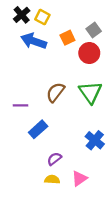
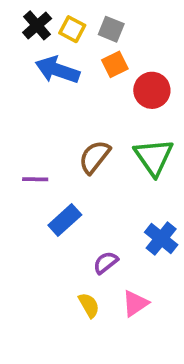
gray square: (94, 30) -> (111, 29), moved, turned -32
purple semicircle: (54, 159) -> (106, 263), moved
yellow semicircle: (52, 180) -> (89, 305), turned 56

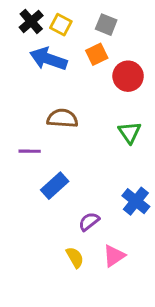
gray square: (111, 29) -> (106, 25), moved
brown semicircle: (94, 157) -> (62, 118), moved, turned 56
green triangle: (154, 157) -> (130, 132), size x0.7

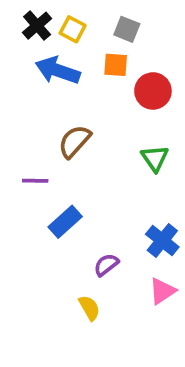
orange square: (97, 54) -> (116, 65), turned 30
brown semicircle: (62, 118) -> (74, 141), turned -52
pink triangle: (114, 256) -> (162, 291), moved

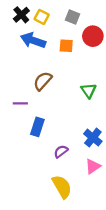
orange square: (116, 65) -> (66, 46), moved
red circle: (153, 91) -> (93, 36), moved
blue rectangle: (65, 222) -> (37, 127), turned -30
yellow semicircle: (89, 308) -> (62, 187), moved, size x1.6

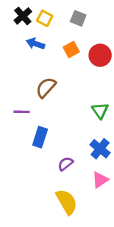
red circle: (93, 36) -> (100, 55), moved
blue arrow: (33, 40) -> (35, 44), size x0.7
orange square: (66, 46) -> (71, 49), turned -32
green triangle: (89, 91) -> (100, 111), moved

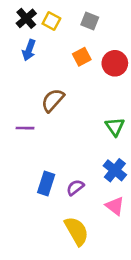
blue arrow: (35, 44) -> (29, 50), moved, turned -90
blue rectangle: (40, 137) -> (46, 184), moved
pink triangle: (100, 180) -> (115, 206), turned -48

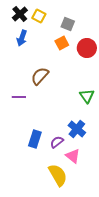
gray square: (90, 21) -> (68, 24), moved
blue cross: (115, 170) -> (77, 129), moved
pink triangle: (115, 206) -> (73, 156), moved

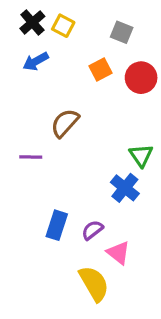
gray square: (68, 24) -> (122, 32), moved
blue arrow: (22, 38) -> (36, 61), turned 42
blue cross: (77, 129) -> (125, 188), moved

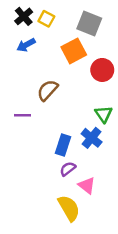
gray square: (122, 32) -> (89, 24), size x1.5
orange square: (101, 69) -> (74, 51), size x1.5
red circle: (141, 78) -> (102, 70), moved
blue rectangle: (57, 225) -> (63, 145), moved

